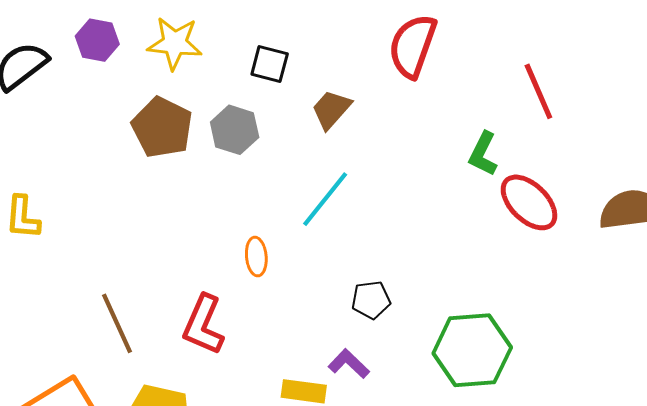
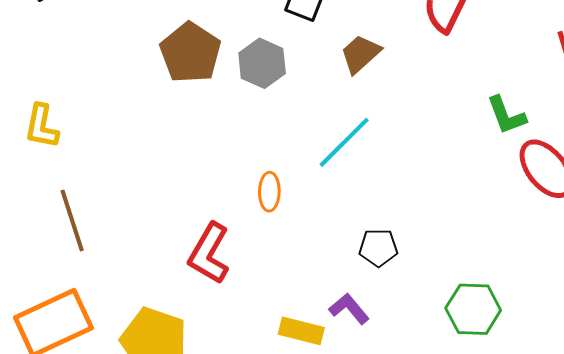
green L-shape: (483, 154) -> (506, 115), turned -54
brown line: (117, 323) -> (72, 220), moved
green hexagon: (472, 350) -> (473, 309), size x0.7

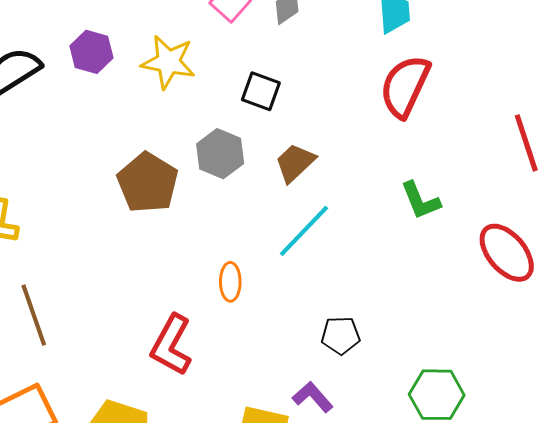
brown pentagon: (190, 53) -> (148, 183), moved
brown trapezoid: (360, 54) -> (295, 163), moved
green L-shape: (506, 115) -> (420, 200), moved

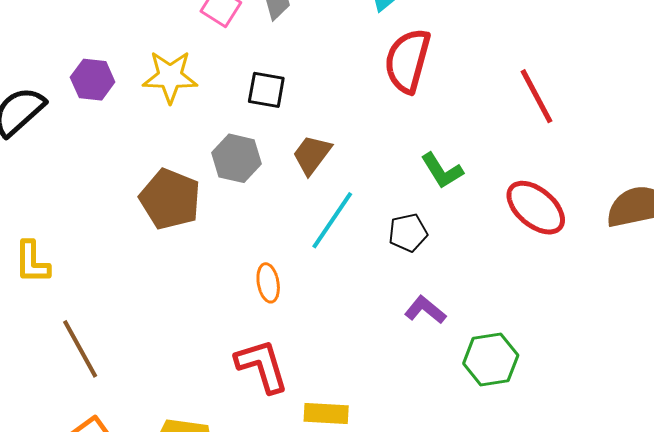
black pentagon: (341, 335) -> (408, 233), moved
red L-shape: (171, 345) -> (262, 366), moved, turned 144
purple L-shape: (313, 397) -> (425, 310), moved

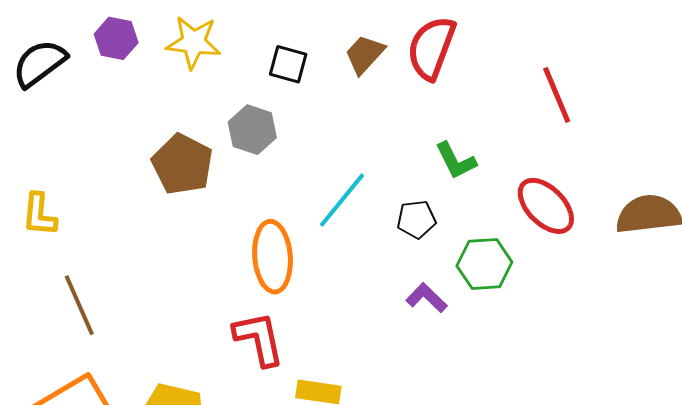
brown trapezoid: (312, 155) -> (365, 54), moved
orange ellipse: (268, 283) -> (273, 257), size x1.8
green hexagon: (491, 359) -> (484, 264), moved

